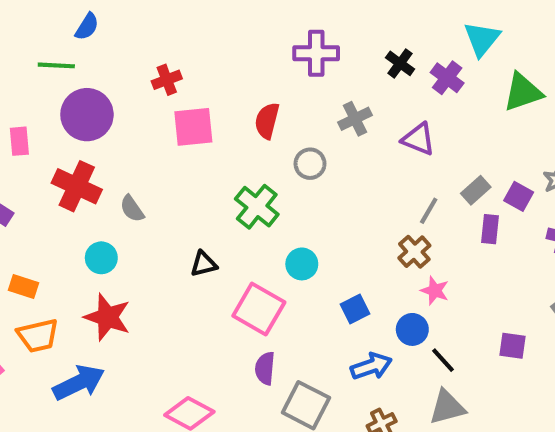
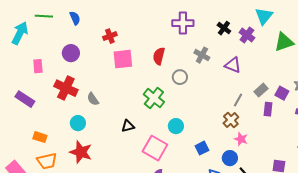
blue semicircle: (87, 27) -> (75, 18), moved, turned -56
green line: (56, 65) -> (44, 16), moved
purple circle: (87, 115) -> (71, 53), size x0.7
gray cross: (355, 119) -> (202, 55), turned -35

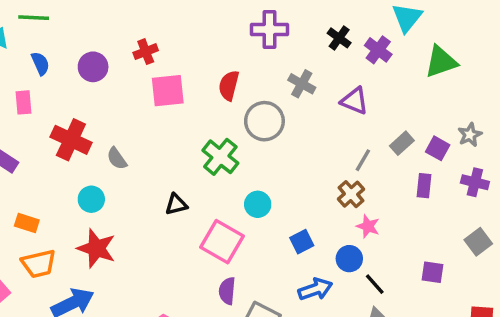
blue semicircle: (75, 18) -> (40, 63), moved
purple circle: (71, 53) -> (93, 67), moved
gray circle: (180, 77) -> (264, 121), size x1.5
purple rectangle: (268, 109) -> (424, 186), moved

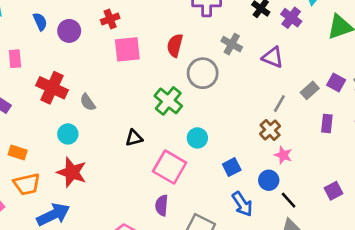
blue semicircle: (40, 63) -> (40, 22), moved
purple square: (438, 148) -> (336, 82), moved
purple square: (432, 272) -> (333, 191), turned -36
blue arrow: (315, 289) -> (242, 204), turned 75
purple semicircle: (227, 291) -> (162, 205), moved

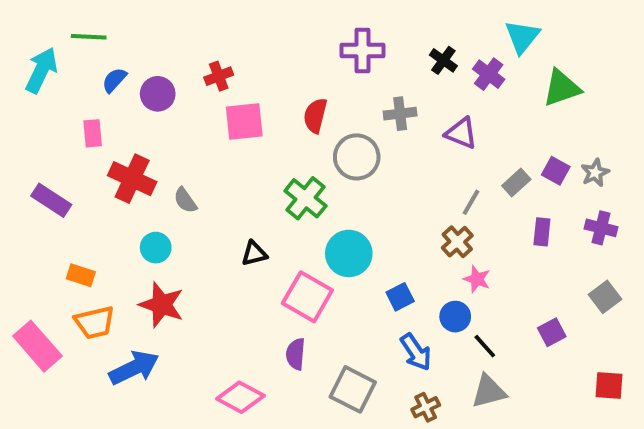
blue semicircle: (40, 22) -> (114, 80), turned -114
gray cross: (232, 44) -> (400, 114), turned -36
pink rectangle: (15, 59) -> (93, 133), moved
cyan circle: (197, 138) -> (349, 253), size x1.5

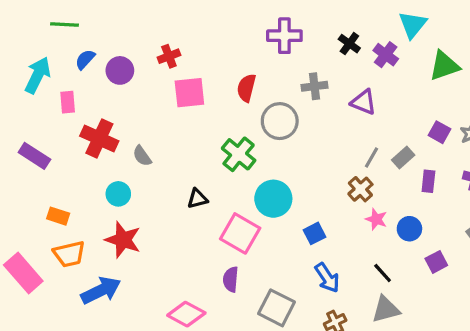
cyan arrow: (41, 70) -> (38, 75), moved
gray rectangle: (516, 183) -> (403, 157), moved
blue circle: (455, 317) -> (409, 229), moved

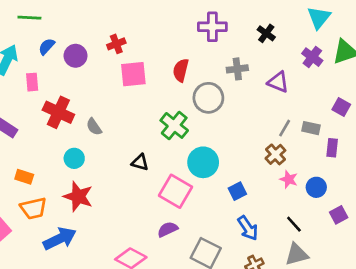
purple cross: (386, 55) -> (312, 57), moved
gray rectangle: (403, 157) -> (311, 128), turned 54
black triangle: (197, 199) -> (140, 162), turned 30
purple semicircle: (231, 279) -> (168, 229), turned 60

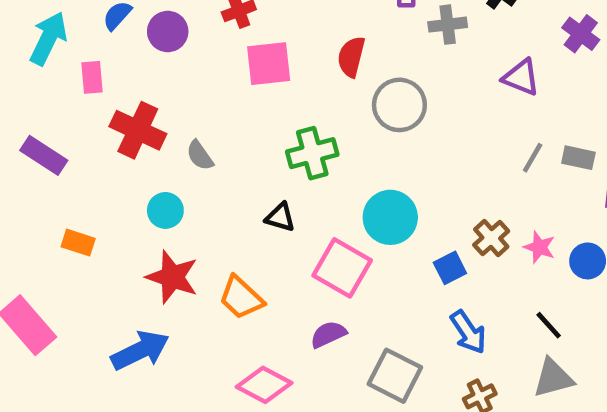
gray cross: (237, 69) -> (448, 25), moved
green cross: (174, 125) -> (312, 153), moved, turned 36
brown cross: (275, 154) -> (491, 238), moved
orange trapezoid: (33, 208) -> (241, 298), moved, turned 56

